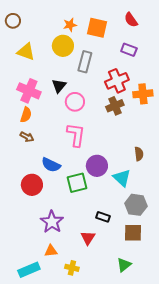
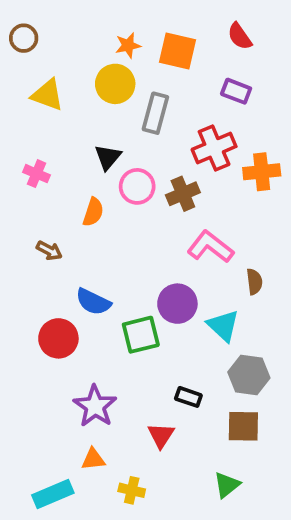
pink cross: (29, 91) -> (36, 174), moved, size x0.6
brown cross: (115, 106) -> (183, 194), moved
orange semicircle: (26, 115) -> (93, 212), moved
pink L-shape: (76, 135) -> (210, 247), moved, turned -60

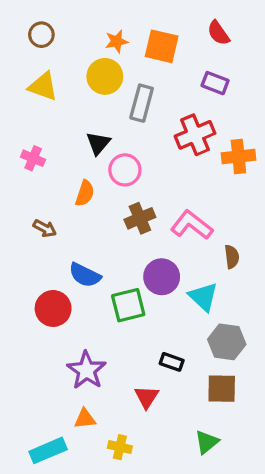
brown circle: (24, 38) -> (41, 35), moved
brown cross: (183, 194) -> (140, 218), moved

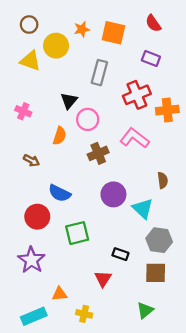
yellow circle: (105, 76) -> (56, 46), moved
pink L-shape: (192, 225) -> (135, 138), moved
green square: (128, 305) -> (77, 233), moved
purple star: (86, 370) -> (31, 260), moved

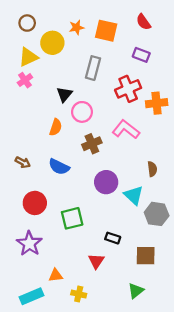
yellow triangle: (30, 61) -> (28, 57), turned -45
pink cross: (23, 111) -> (25, 80), moved, turned 32
brown arrow: (31, 160) -> (23, 162), moved
blue semicircle: (60, 193) -> (59, 167), moved
gray hexagon: (159, 240) -> (157, 214), moved

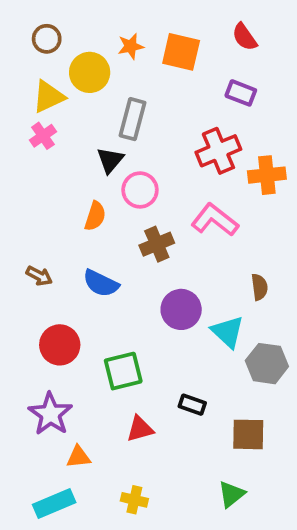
gray rectangle: (93, 68) -> (133, 119), moved
red triangle: (96, 261) -> (140, 429), moved, turned 42
orange triangle: (56, 275) -> (78, 457), moved

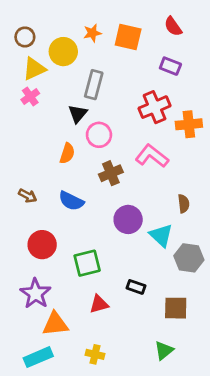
brown circle: (47, 39) -> (25, 37), moved
orange triangle: (78, 457) -> (55, 324), size x1.5

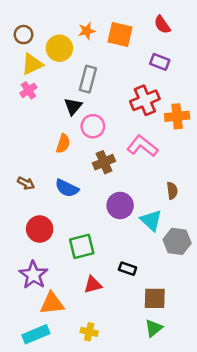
brown square: (176, 308) -> (155, 298), moved

